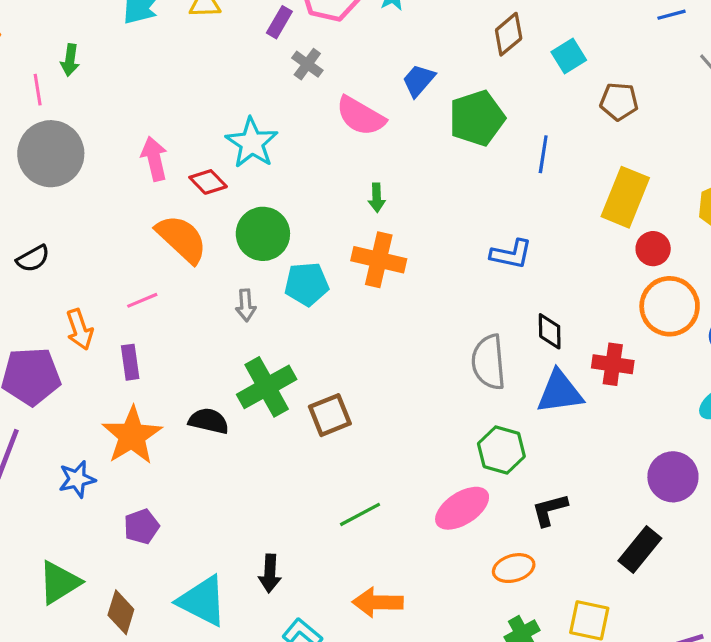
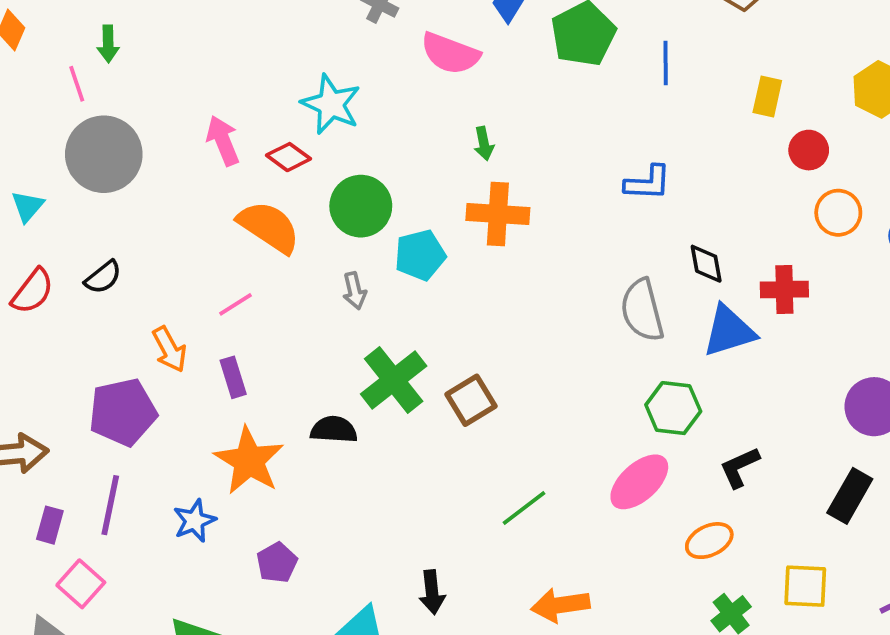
yellow rectangle: (625, 197) -> (767, 96), size x0.6
orange circle: (670, 306) -> (838, 213), size x0.7

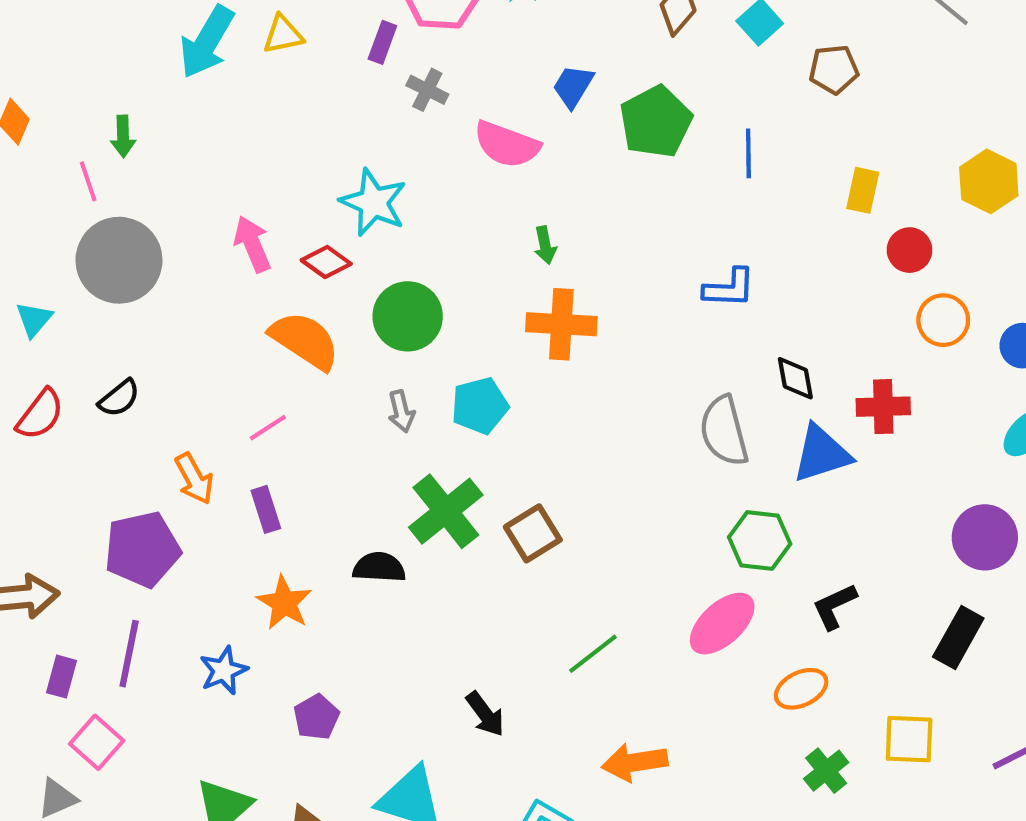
cyan pentagon: (420, 255) -> (480, 406), moved
orange star: (249, 461) -> (284, 603), size x0.7
black arrow: (432, 592) -> (485, 714), moved, turned -30

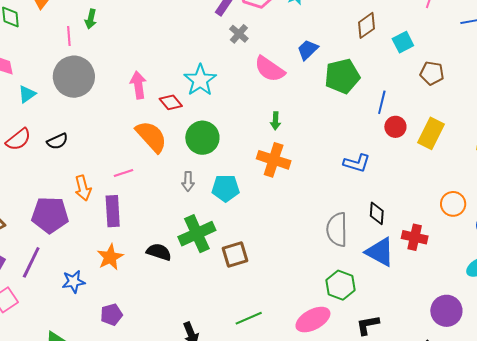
yellow rectangle: (863, 190) -> (431, 133), size x1.4
red circle: (909, 250) -> (395, 127), moved
blue triangle: (822, 454) -> (380, 252), turned 32
purple rectangle: (266, 509) -> (113, 211), size x1.4

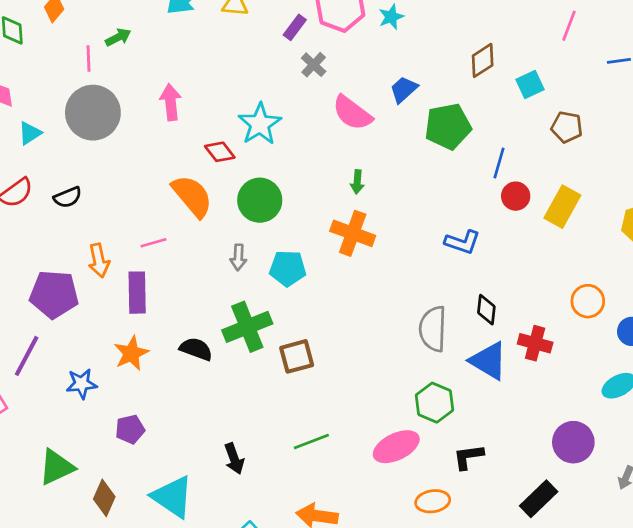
green arrow: (91, 19) -> (118, 37), turned -132
pink arrow: (138, 85) -> (171, 102), moved

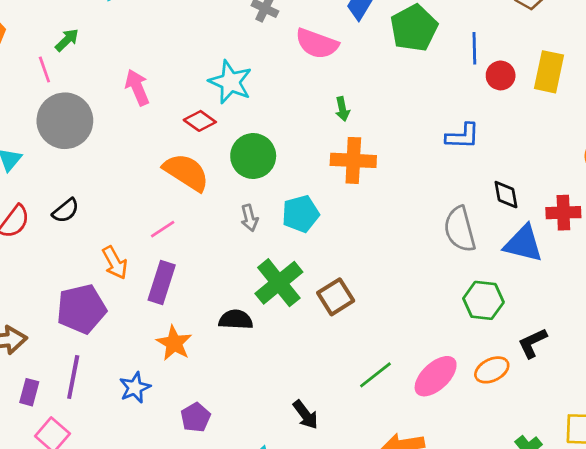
purple rectangle: (137, 293) -> (162, 282), turned 36
pink ellipse: (396, 447) -> (436, 376), moved
orange ellipse: (433, 501) -> (492, 370), moved

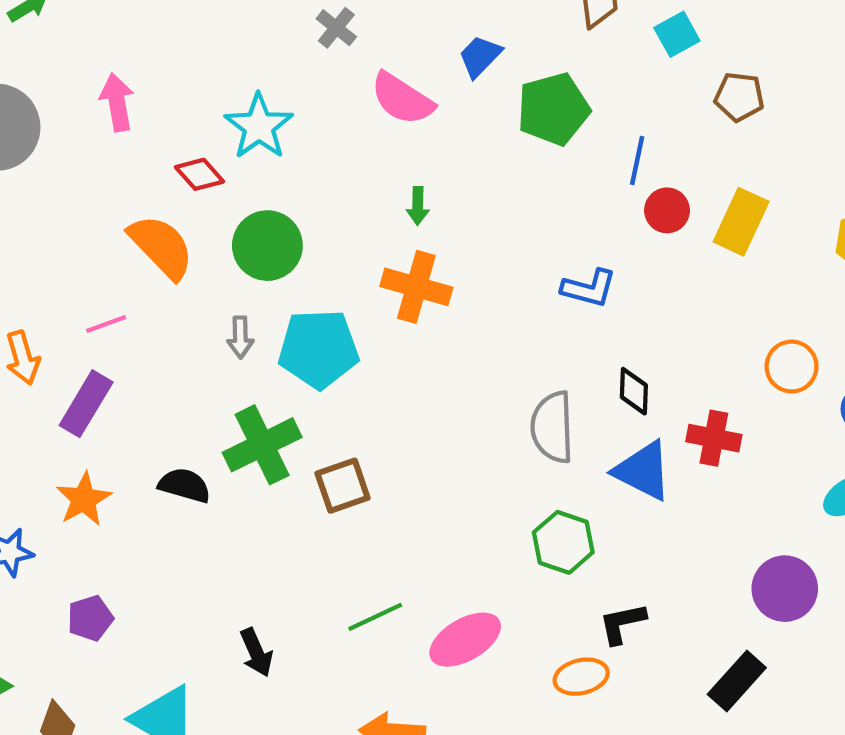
cyan pentagon: (301, 214) -> (319, 349), size x1.4
orange ellipse: (492, 370) -> (581, 677), moved

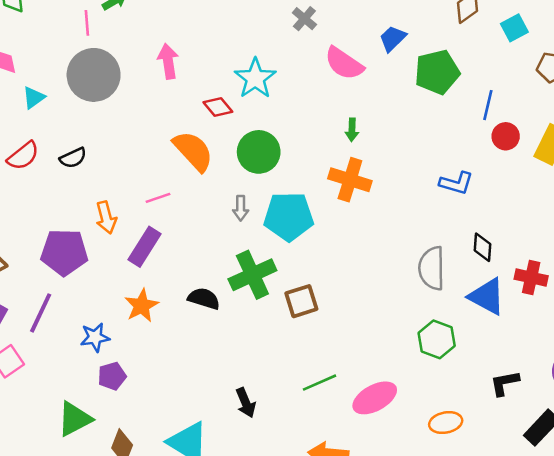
purple pentagon: (90, 618) -> (112, 376), moved
black L-shape: (622, 623) -> (505, 383), moved

